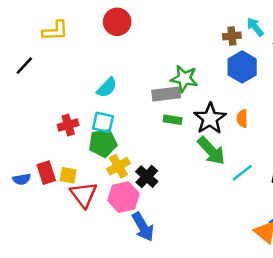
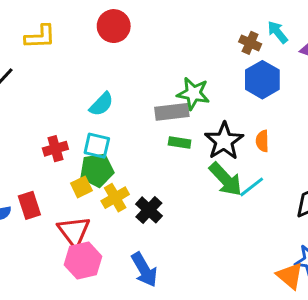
brown cross: (232, 36) -> (250, 43), turned 30
cyan line: (242, 173) -> (252, 187), moved
yellow square: (68, 175) -> (81, 187), moved, turned -36
pink hexagon: (124, 197) -> (83, 261), moved

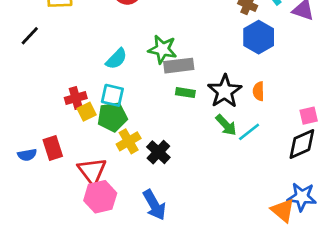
green star: (193, 93) -> (162, 49), moved
green arrow: (226, 179) -> (226, 125), size x0.7
yellow square: (81, 187) -> (87, 112), moved

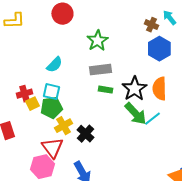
green star: (162, 49) -> (97, 41), moved, turned 30
orange semicircle: (259, 91) -> (159, 89), size x1.6
green arrow: (226, 125) -> (135, 114), size x1.4
red triangle: (92, 171) -> (52, 148), moved

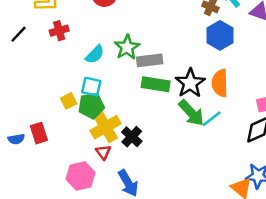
green star: (97, 41) -> (127, 47), moved
green rectangle: (105, 90) -> (156, 84), size x1.6
red cross: (24, 94) -> (59, 31), moved
yellow cross: (63, 126) -> (106, 127), size x1.4
red triangle: (52, 148) -> (103, 152), moved, size x0.6

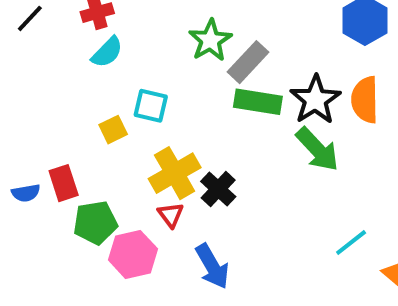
cyan semicircle: (95, 54) -> (107, 52), moved
gray rectangle: (150, 60) -> (248, 62), turned -40
green pentagon: (91, 106) -> (95, 223), moved
cyan line: (212, 119) -> (351, 243), moved

